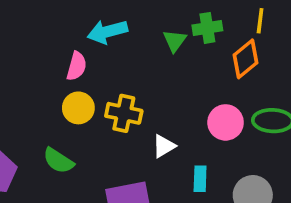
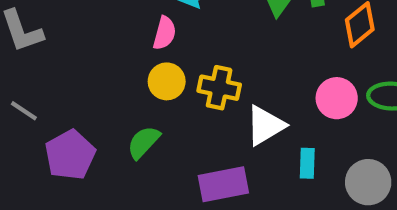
white triangle: (164, 146) -> (265, 125), size x1.5
green semicircle: (58, 161) -> (144, 142), turned 100

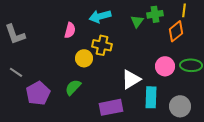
pink semicircle: (165, 33) -> (70, 30), moved
yellow cross: (219, 88) -> (102, 45), moved
cyan rectangle: (307, 163) -> (151, 97), size x1.5

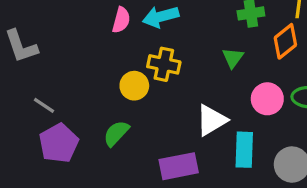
green triangle: (137, 21) -> (233, 58), moved
pink semicircle: (70, 30) -> (121, 20), moved
gray line: (16, 72) -> (44, 105), moved

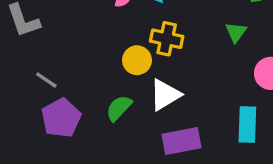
white triangle: (211, 120) -> (165, 95), moved

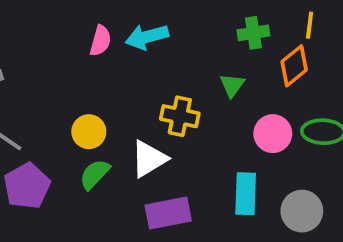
yellow cross: (167, 39) -> (180, 116), moved
yellow circle: (137, 60) -> (89, 132), moved

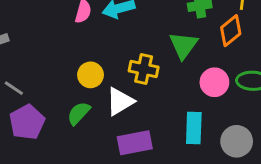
green triangle: (232, 85) -> (183, 45), size x1.5
yellow circle: (89, 132) -> (91, 75), moved

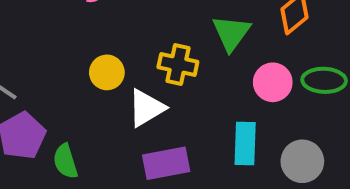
green semicircle: (79, 113) -> (65, 161), moved, turned -60

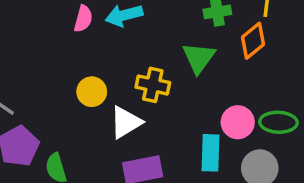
green ellipse: (324, 80) -> (278, 122), moved
pink circle: (273, 82) -> (238, 122), moved

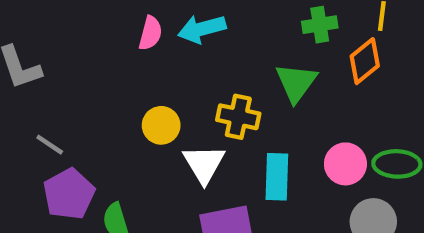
white triangle: (126, 122) -> (204, 164), turned -30
cyan rectangle: (211, 153) -> (277, 177), moved

